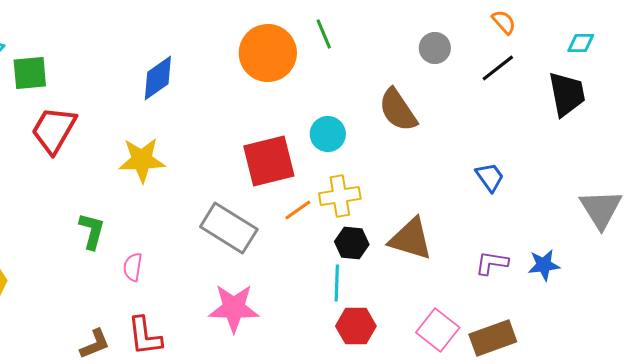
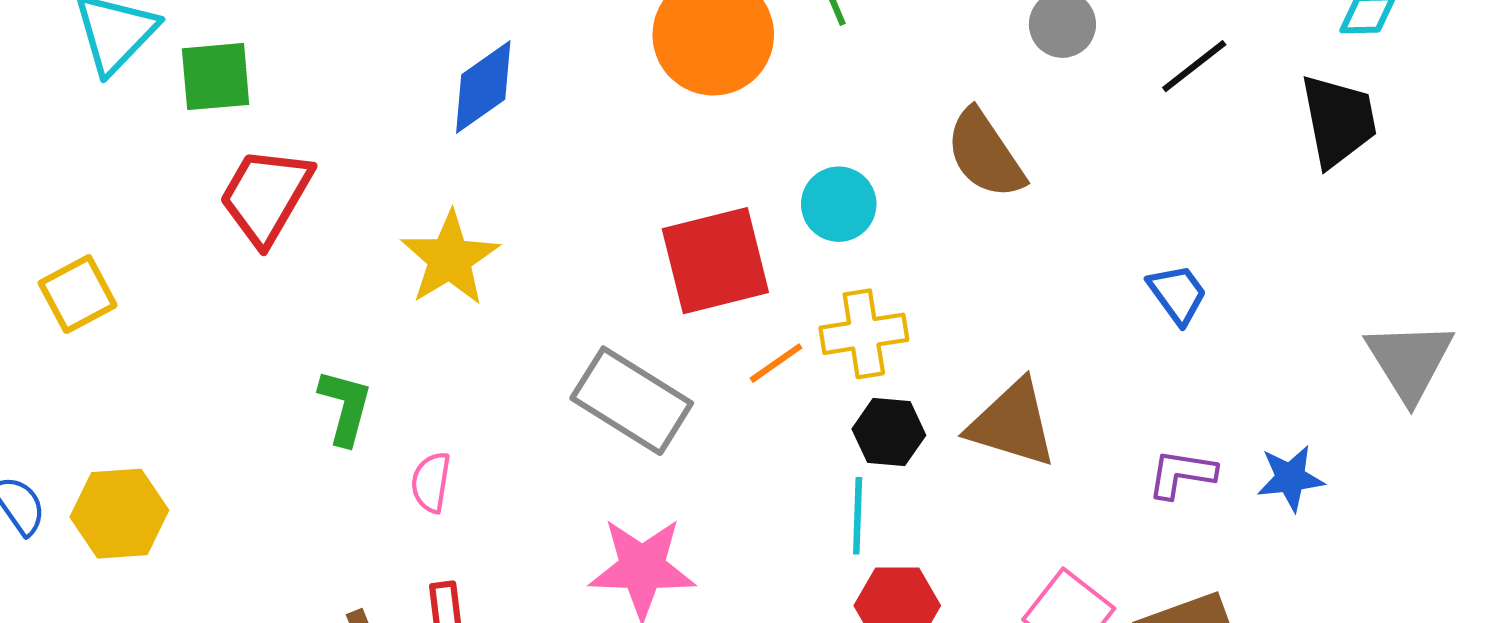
yellow star: (142, 160) -> (450, 259), turned -30

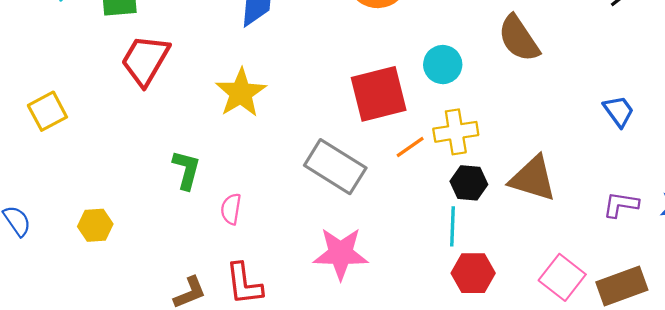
yellow hexagon: (119, 514) -> (95, 225), moved, size x0.7

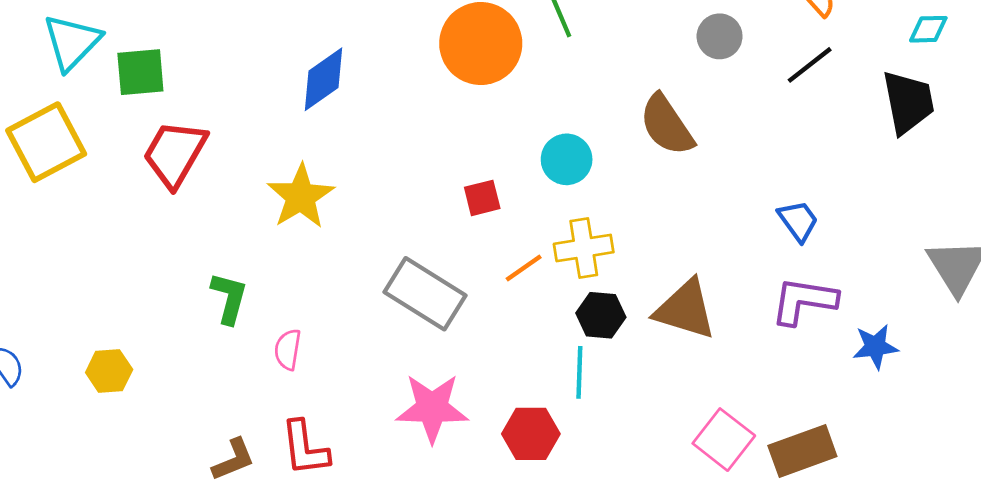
red square: (379, 94) -> (482, 198), size x0.5
yellow square: (47, 111) -> (46, 142), moved, size x1.5
purple L-shape: (621, 205) -> (804, 301), moved, size x1.4
red hexagon: (473, 273) -> (531, 434), moved

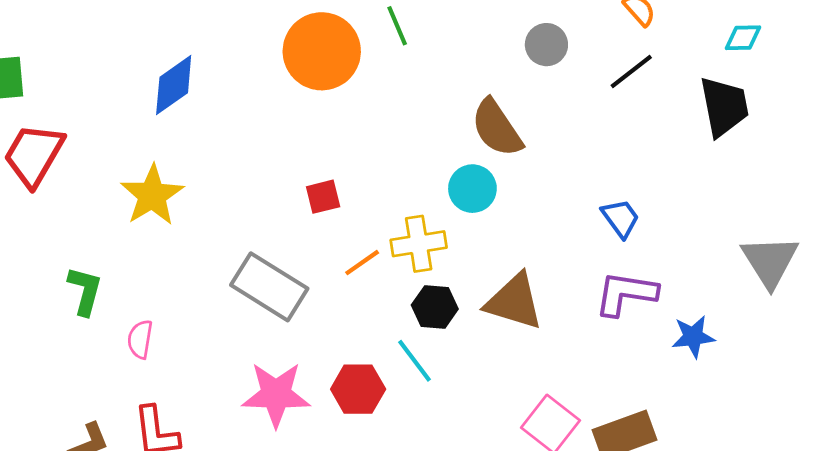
cyan circle: (567, 159) -> (472, 189), moved
cyan line: (579, 372) -> (415, 361), turned -39
red hexagon: (531, 434) -> (358, 389), moved

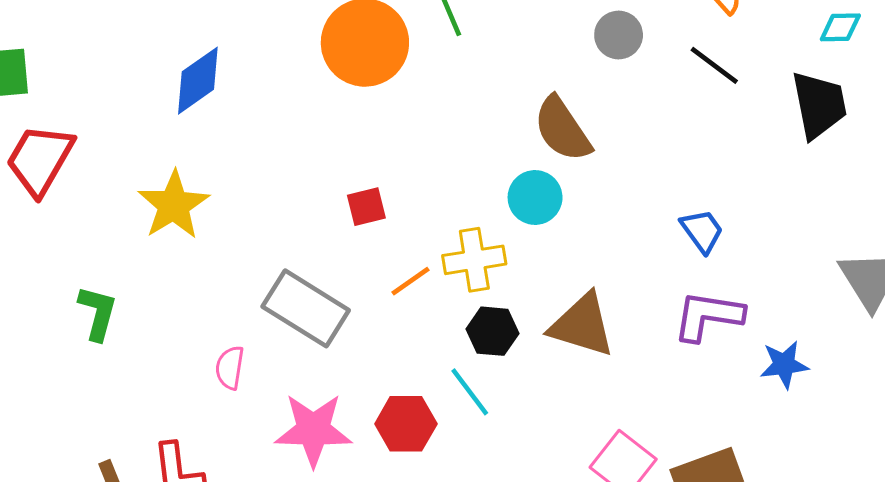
black line: (631, 71) -> (714, 65), turned 75
pink semicircle: (140, 339) -> (230, 368), moved

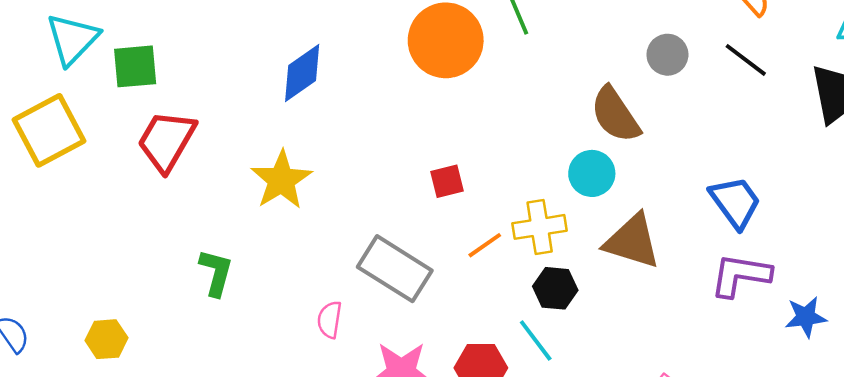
gray circle: (619, 35) -> (667, 55), moved
blue trapezoid: (702, 231) -> (735, 202), size x1.4
brown triangle: (582, 325) -> (632, 241), moved

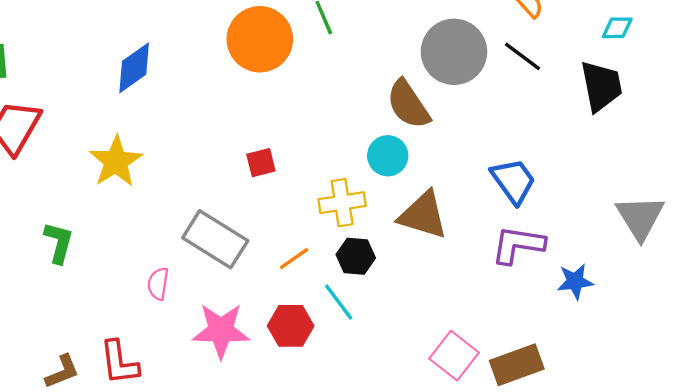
gray circle: (667, 55) -> (454, 52), size x1.8
orange line: (485, 245) -> (294, 259), moved

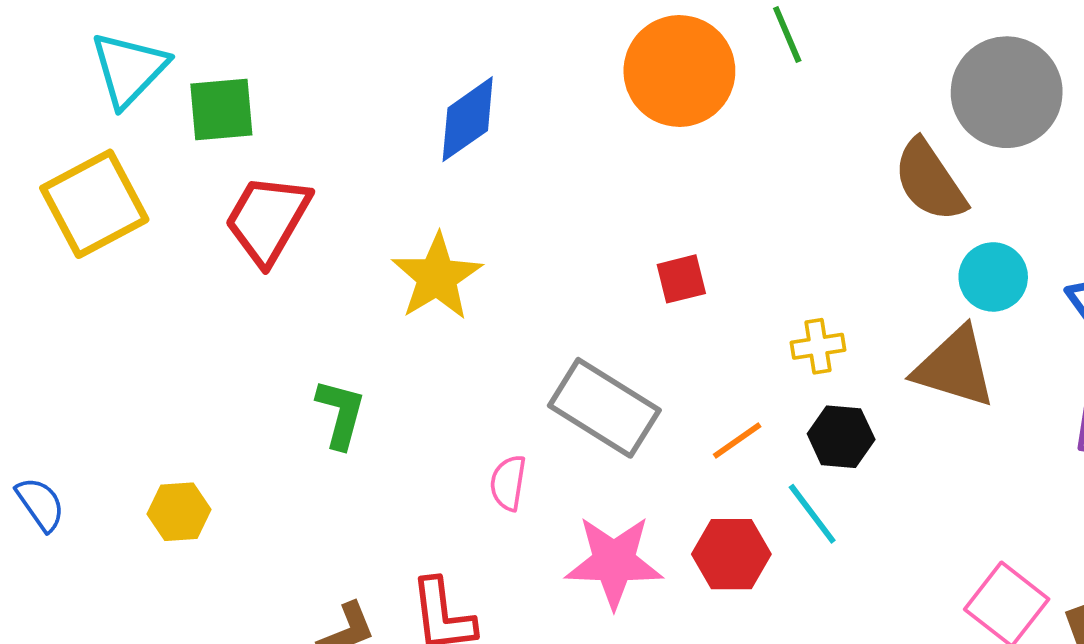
cyan circle: (388, 156) -> (993, 277), moved
yellow cross: (342, 203) -> (818, 346), size x0.7

